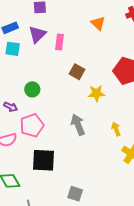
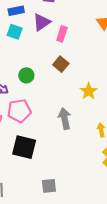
brown square: (77, 72) -> (61, 64), moved
yellow star: (96, 93) -> (89, 91), turned 30
gray square: (75, 194) -> (49, 186), turned -35

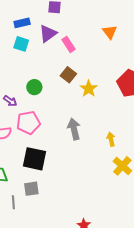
pink rectangle: (62, 34) -> (69, 44), turned -49
yellow star: (89, 91) -> (89, 89), moved
gray square: (49, 186) -> (31, 189), moved

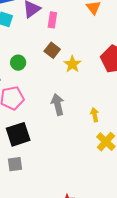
pink rectangle: (69, 44) -> (52, 20), turned 42
black square: (35, 159) -> (18, 134), turned -30

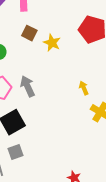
gray arrow: (58, 105) -> (28, 86), moved

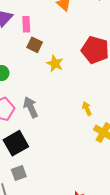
brown square: (29, 33) -> (35, 45), moved

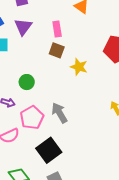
pink rectangle: (26, 24) -> (57, 29), moved

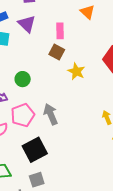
purple triangle: (23, 27) -> (27, 24), turned -30

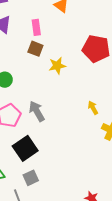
yellow star: (76, 71) -> (57, 66), turned -30

